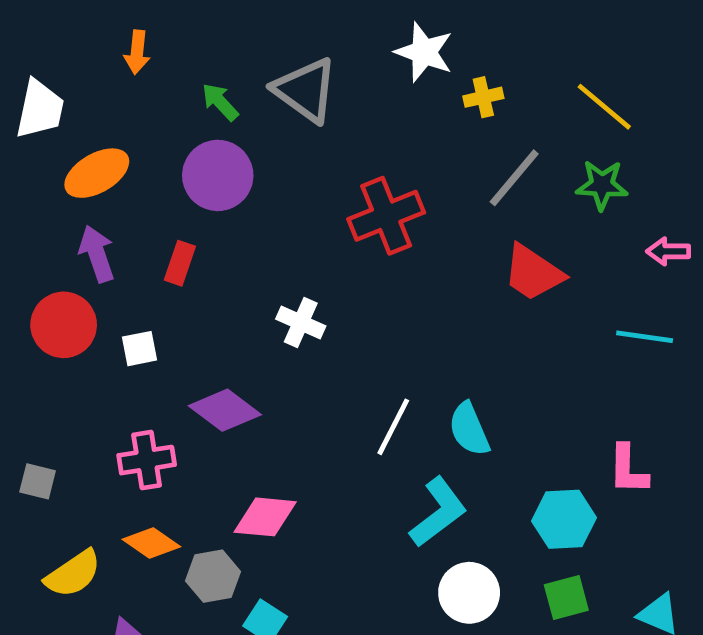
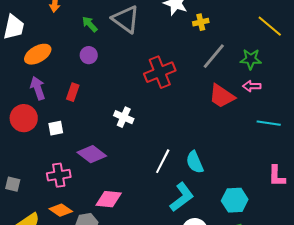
yellow line: (604, 107) -> (270, 26), moved
purple circle: (218, 175) -> (89, 55), size x0.6
pink arrow: (668, 251) -> (252, 86), moved
pink L-shape: (628, 469) -> (277, 176), moved

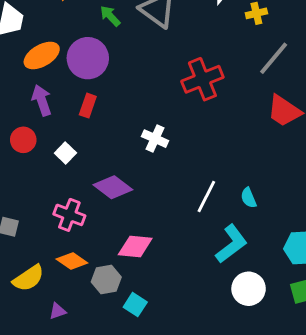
purple circle: (89, 55) -> (88, 58), moved, size x1.8
red circle: (24, 118) -> (23, 140), size x0.7
white square: (56, 128) -> (65, 153), turned -35
cyan semicircle: (195, 162) -> (249, 198), size x0.7
pink cross: (59, 175) -> (69, 215), turned 30

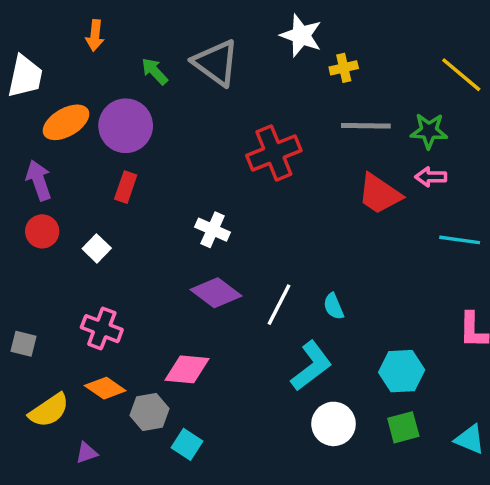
gray line: (274, 58) -> (366, 126), turned 51
purple arrow: (42, 100) -> (39, 180), moved
purple diamond: (113, 187) -> (216, 293), moved

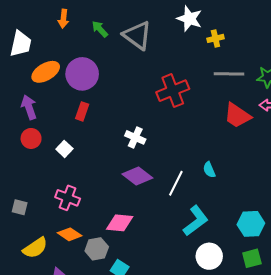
green arrow: (155, 71) -> (100, 29), moved
cyan semicircle: (334, 306) -> (209, 170), moved

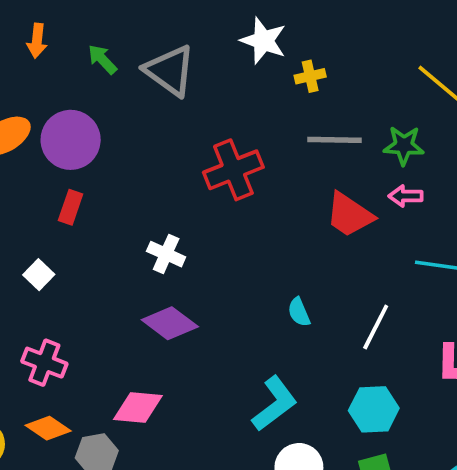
white line: (176, 183) -> (376, 327), moved

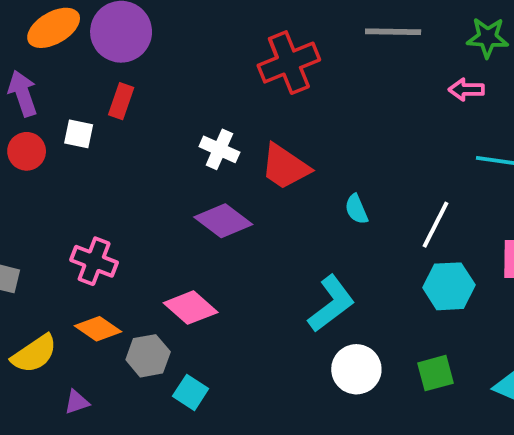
green star: (404, 145) -> (488, 37), moved
red trapezoid: (349, 215) -> (285, 167), moved
white square: (39, 275) -> (79, 134), moved, turned -32
pink diamond: (138, 408) -> (191, 308), turned 36
cyan hexagon: (374, 409) -> (449, 286), moved

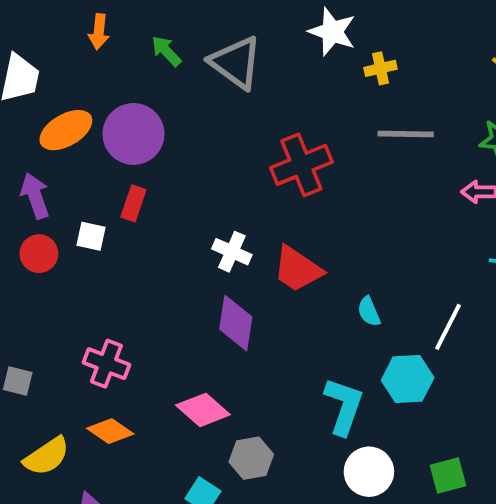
purple diamond: (223, 221) -> (236, 323), turned 62
cyan hexagon: (449, 286) -> (408, 379), moved
cyan L-shape: (331, 304) -> (344, 406), turned -34
gray hexagon: (148, 356) -> (251, 458), moved

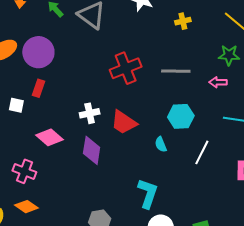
yellow cross: (381, 68) -> (183, 21), moved
gray line: (406, 134) -> (176, 71), moved
white cross: (232, 252) -> (90, 113), turned -36
cyan hexagon: (408, 379) -> (181, 116), moved
pink diamond: (203, 410) -> (49, 137), moved

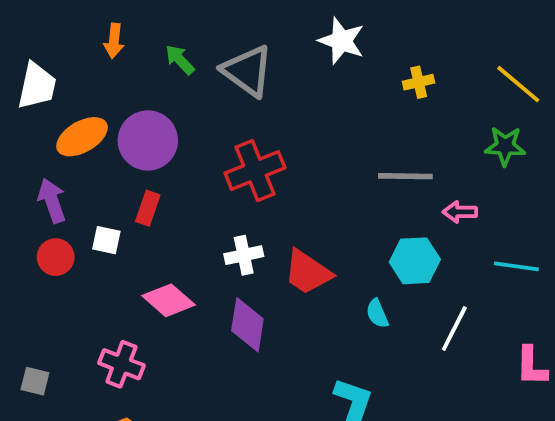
red cross: (126, 68) -> (255, 171), moved
pink arrow: (218, 82) -> (460, 212), moved

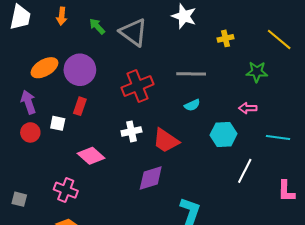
white trapezoid: (37, 86) -> (20, 17), moved
green star: (505, 146) -> (257, 72), moved
gray line: (405, 176) -> (191, 74), moved
cyan semicircle: (377, 313) -> (192, 105), moved, turned -91
purple diamond: (247, 325) -> (151, 178), moved, turned 64

